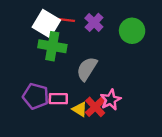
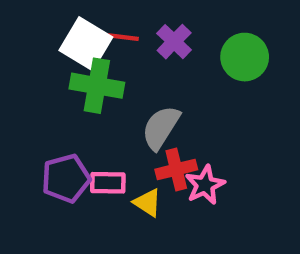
purple pentagon: (36, 96) -> (66, 178), turned -30
red cross: (95, 107) -> (176, 169), moved, turned 30

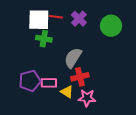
white square: (86, 44) -> (39, 20), turned -30
green cross: (97, 86) -> (44, 39), size x0.7
pink star: (205, 185) -> (87, 98), moved, turned 30

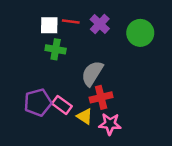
white square: (39, 20) -> (49, 25), size x0.7
pink rectangle: (49, 83) -> (62, 105), turned 35

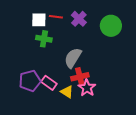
pink star: (110, 124) -> (87, 88), moved, turned 30

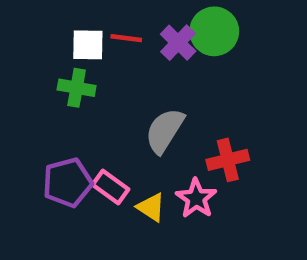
green circle: (111, 26) -> (214, 31), moved
green cross: (44, 39) -> (77, 88), moved
red cross: (80, 77) -> (228, 160), moved

